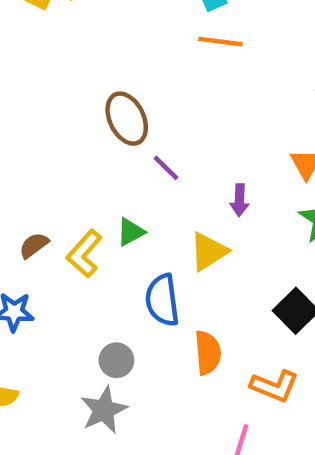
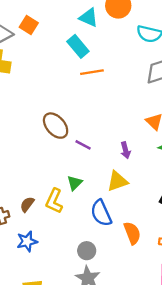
yellow triangle: (209, 251) -> (117, 181), turned 30

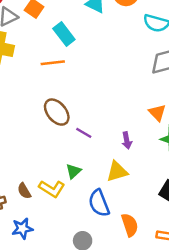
cyan rectangle: (78, 46) -> (64, 34), moved
orange line: (92, 72) -> (53, 63), moved
yellow L-shape: (54, 201) -> (52, 189), turned -85
brown semicircle: (27, 204) -> (24, 191), turned -70

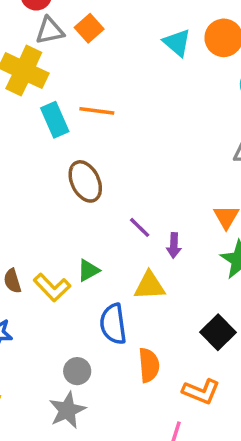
cyan rectangle: (64, 34) -> (55, 120), moved
purple line: (84, 133) -> (140, 227), moved

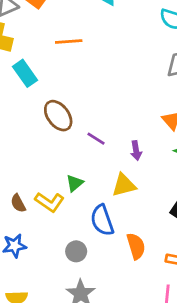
orange line: (97, 111) -> (69, 41), moved
purple line: (140, 227) -> (96, 139), moved
gray circle: (77, 371) -> (76, 251), moved

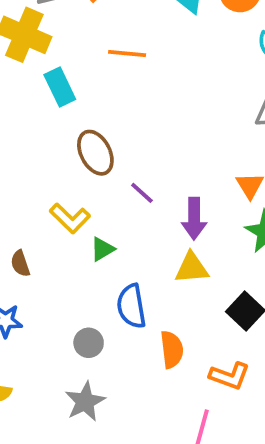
purple arrow: (136, 151) -> (194, 219), size x1.5
yellow triangle: (124, 185) -> (192, 268), moved
yellow L-shape: (50, 202) -> (70, 218), moved

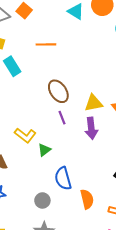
brown ellipse: (95, 153) -> (58, 91), moved
purple line: (142, 193) -> (62, 118), turned 32
yellow triangle: (192, 268) -> (94, 103), moved

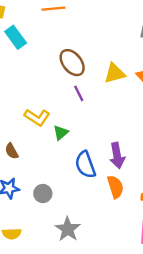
purple arrow: (91, 128) -> (117, 156), moved
gray circle: (42, 200) -> (43, 194), moved

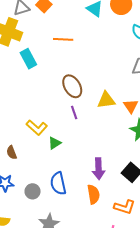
blue semicircle: (85, 165) -> (58, 183), moved

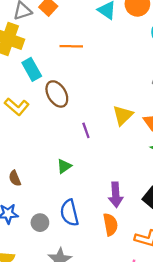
brown ellipse: (72, 86) -> (57, 94), moved
yellow triangle: (106, 100) -> (123, 115), turned -36
yellow L-shape: (37, 127) -> (17, 107), moved

